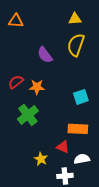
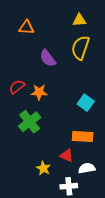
orange triangle: (16, 21) -> (26, 28), moved
cyan square: (81, 97) -> (86, 103), turned -35

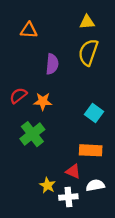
purple semicircle: (48, 58) -> (52, 64), turned -138
white cross: (69, 186) -> (68, 197), moved

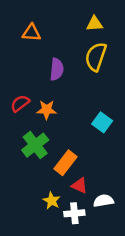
orange rectangle: (91, 150) -> (66, 163), moved, turned -55

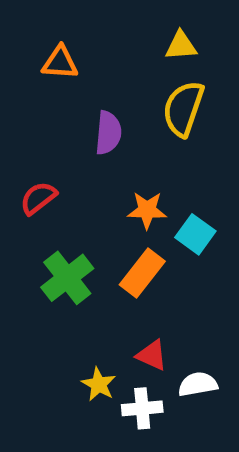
orange star: (47, 110) -> (147, 210), moved
orange rectangle: (66, 163) -> (142, 273), moved

